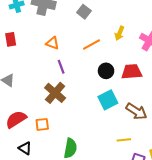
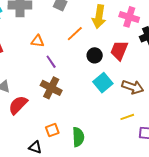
yellow arrow: (120, 33) -> (99, 17), size x1.6
red trapezoid: (132, 72) -> (119, 50), turned -50
red semicircle: (16, 119) -> (18, 105), moved
orange square: (42, 124) -> (52, 130), moved

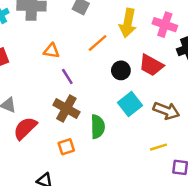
red trapezoid: (119, 50) -> (151, 65), turned -85
orange square: (52, 130) -> (66, 147), moved
green semicircle: (78, 137) -> (98, 127), moved

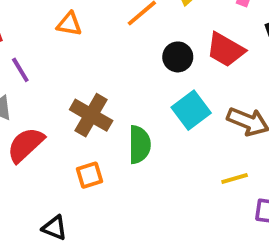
purple line: (67, 76) -> (20, 70), moved

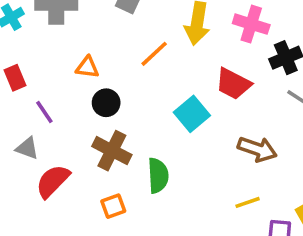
black circle: (178, 57) -> (106, 103), moved
cyan square: (191, 110) -> (192, 114), moved

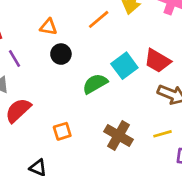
red trapezoid: (233, 84) -> (157, 61), moved
brown cross: (112, 151) -> (119, 135), moved
green semicircle: (158, 176) -> (95, 84), moved, turned -120

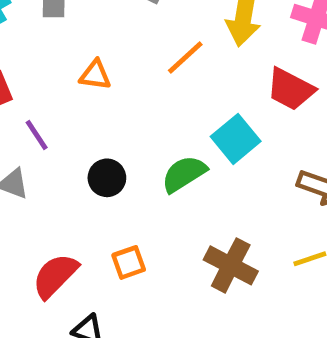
black circle: (61, 54) -> (107, 178), moved
red trapezoid: (157, 61) -> (290, 89), moved
red semicircle: (18, 110) -> (55, 276), moved

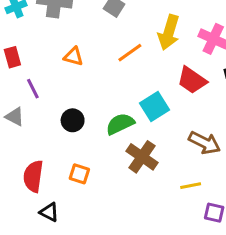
orange square: (129, 262) -> (79, 174), turned 30
brown cross: (231, 265) -> (142, 157), moved
red semicircle: (55, 276) -> (33, 176), turned -44

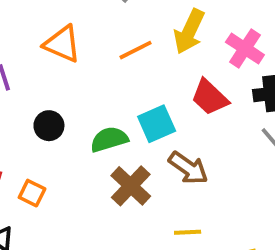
orange triangle: (73, 56) -> (62, 44), size x1.5
brown arrow: (205, 143) -> (188, 168), moved
orange square: (79, 174) -> (32, 193), moved

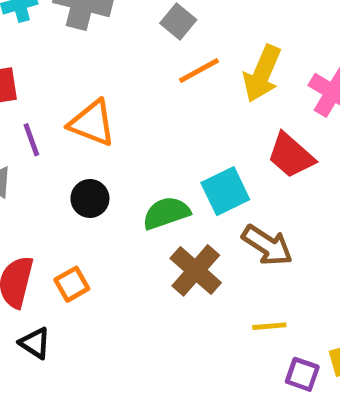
orange triangle: (62, 44) -> (92, 123), moved
orange line: (135, 50) -> (199, 71), moved
orange square: (32, 193) -> (72, 284), turned 36

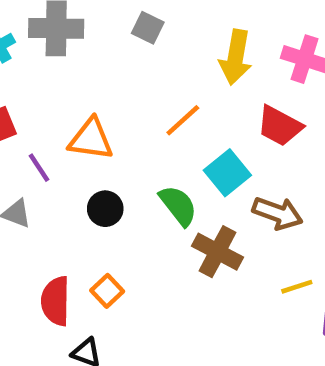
orange line: (199, 71) -> (183, 120), moved
green semicircle: (166, 213) -> (178, 205), turned 84

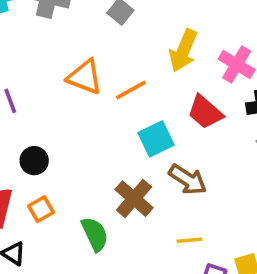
orange triangle: (91, 139) -> (85, 77), moved
green semicircle: (178, 205) -> (95, 234), moved
black circle: (105, 209) -> (34, 161), moved

